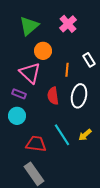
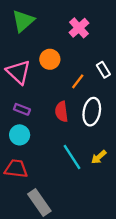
green triangle: (29, 26) -> (23, 21), moved
orange line: (67, 70) -> (78, 81), turned 32
pink triangle: (30, 73) -> (18, 72), moved
red trapezoid: (36, 144) -> (16, 169), moved

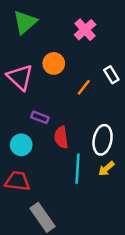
purple rectangle: (22, 109) -> (40, 117), moved
red semicircle: (61, 112) -> (61, 137), moved
white ellipse: (92, 112) -> (103, 140), moved
cyan line: (72, 157) -> (78, 169), turned 36

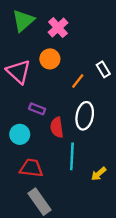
pink cross: (85, 30) -> (58, 28), moved
white ellipse: (103, 140) -> (85, 116), moved
yellow arrow: (106, 169) -> (99, 174), moved
red trapezoid: (17, 181) -> (31, 168), moved

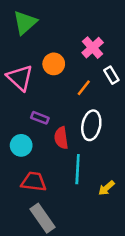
pink cross: (58, 28) -> (93, 48), moved

